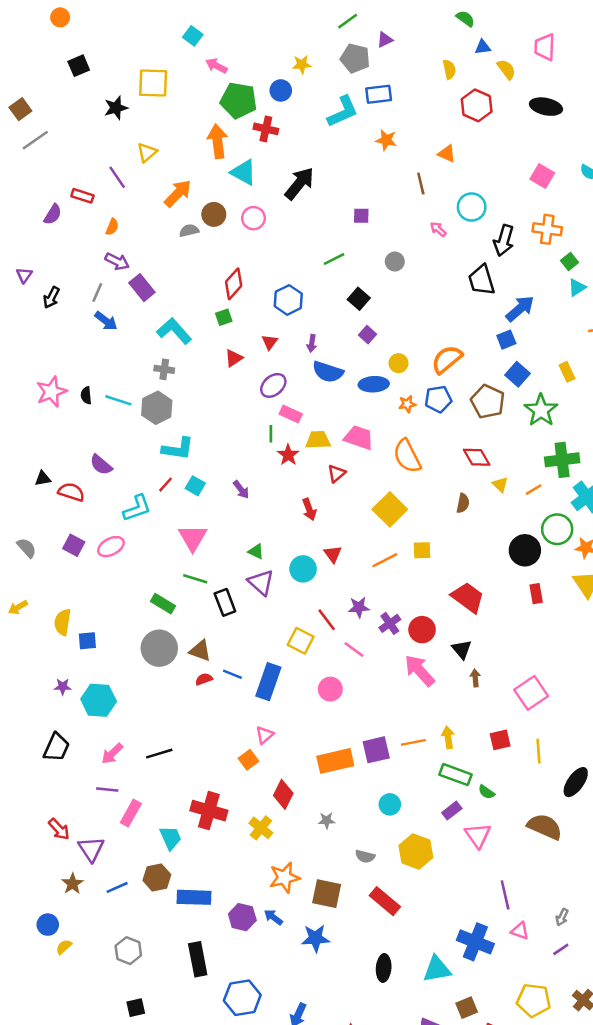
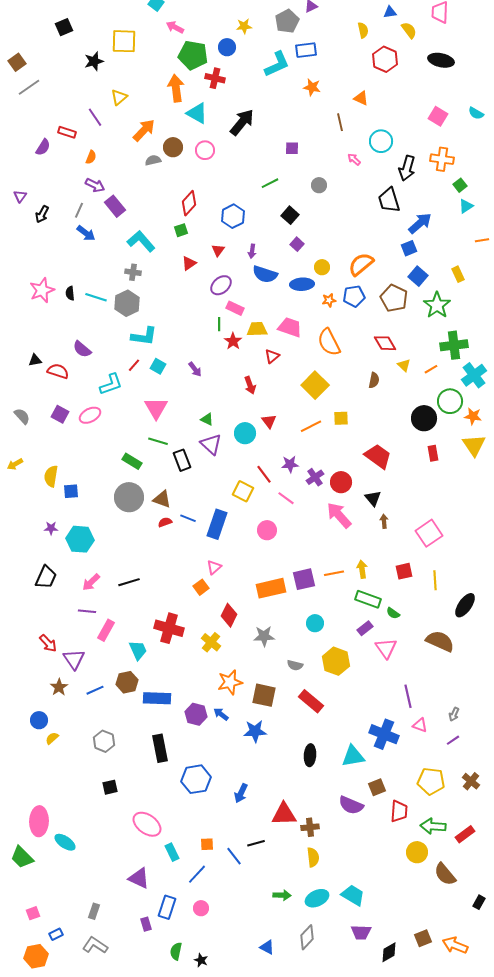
gray pentagon: (355, 58) -> (287, 21), turned 30
gray star: (327, 820) -> (264, 636), size x1.5

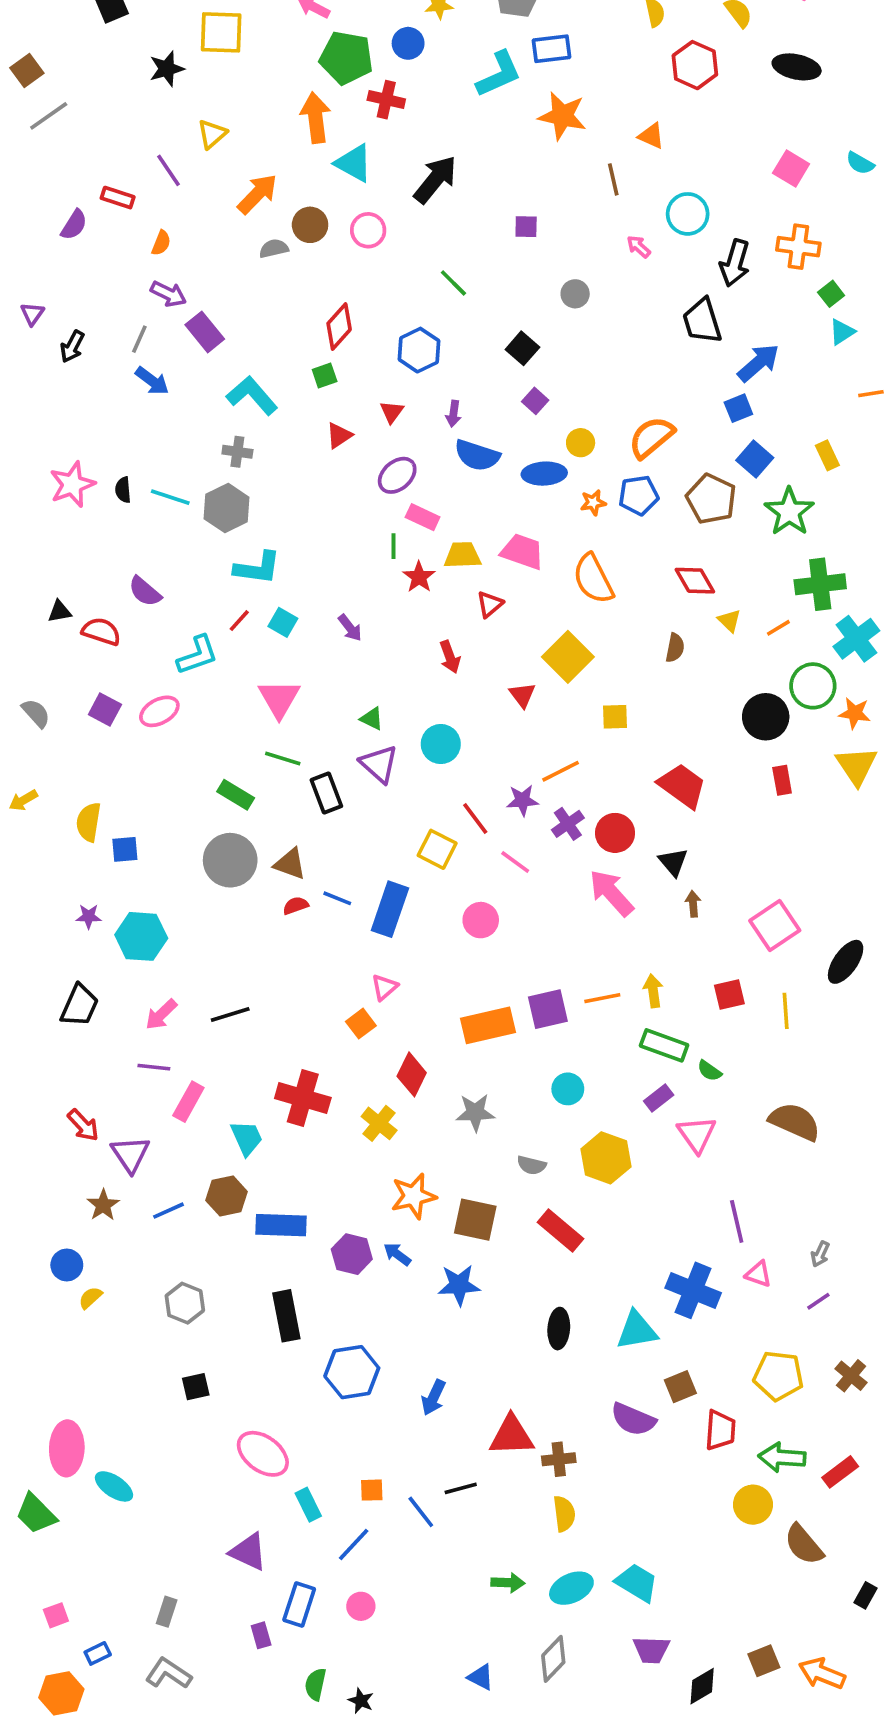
orange star: (312, 87) -> (562, 116), size x1.5
green line: (270, 183) -> (453, 283), moved, turned 72
red triangle: (269, 421) -> (522, 695), moved
orange line: (311, 426) -> (561, 771), moved
black ellipse: (465, 605) -> (846, 962), moved

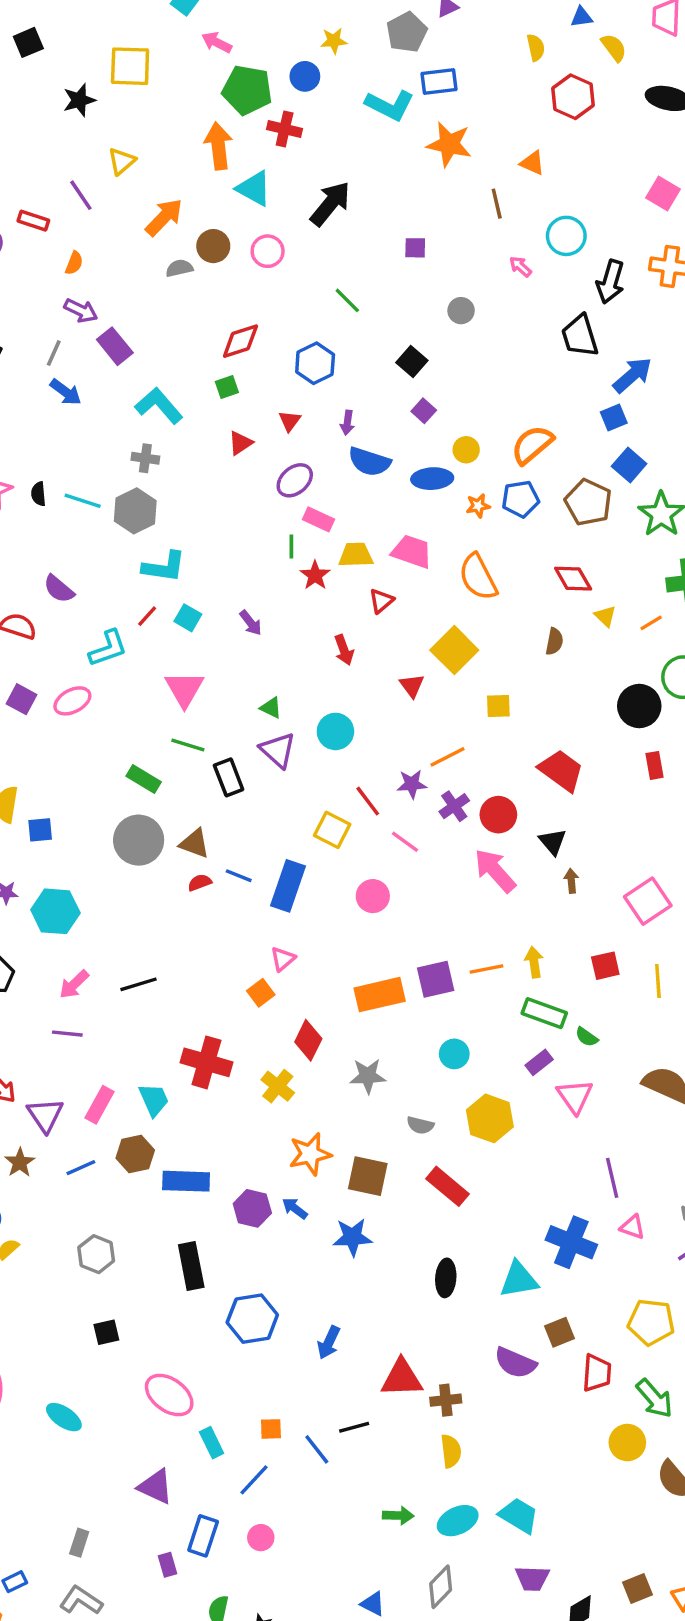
cyan L-shape: (499, 74) -> (390, 105), turned 51
red diamond: (339, 326) -> (240, 341), turned 30
pink rectangle: (188, 1102) -> (100, 1105), moved
green arrow: (782, 1457) -> (655, 1398), turned -135
cyan ellipse: (114, 1486) -> (64, 1417), moved

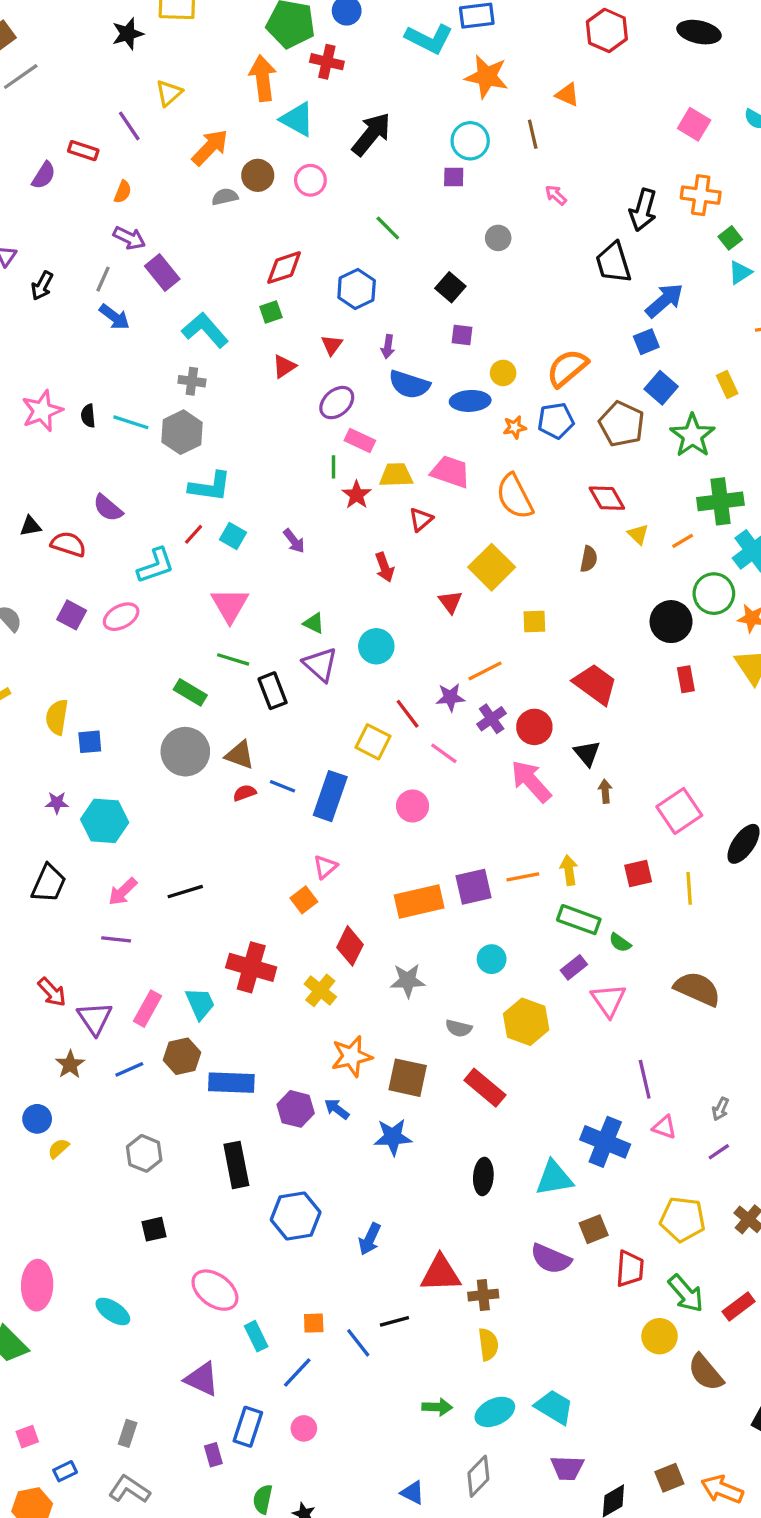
cyan circle: (566, 236) -> (470, 141), moved
purple square: (424, 411) -> (462, 335), turned -35

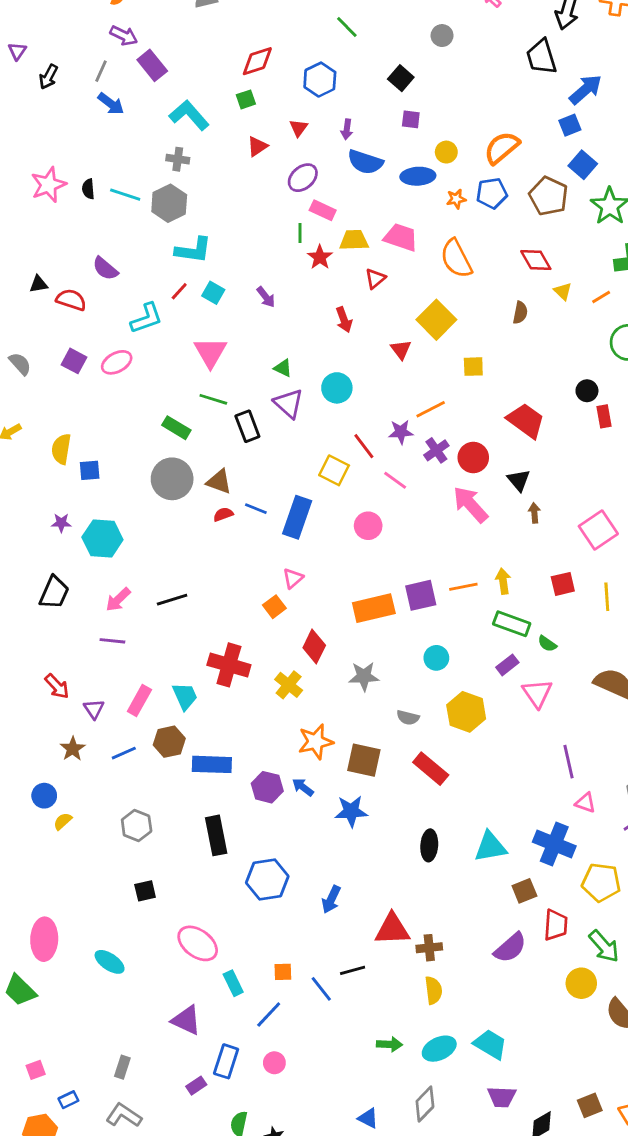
black circle: (671, 622) -> (587, 391), moved, size x0.6
purple triangle: (95, 1018) -> (94, 709), size x0.7
blue cross: (605, 1142) -> (554, 844), moved
purple semicircle: (551, 1259) -> (510, 948), moved, turned -64
purple rectangle: (213, 1455) -> (196, 1086), turned 72

